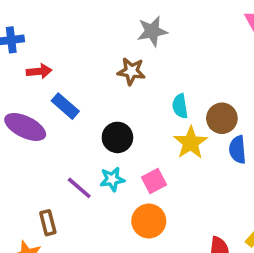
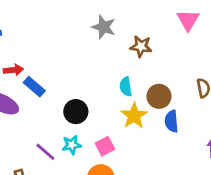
gray star: (152, 31) -> (104, 27), turned 30
red arrow: (39, 71) -> (13, 70), moved
brown star: (131, 71) -> (141, 46), moved

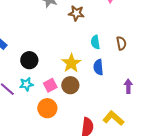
cyan semicircle: (126, 87) -> (95, 42), moved
brown circle: (159, 96) -> (70, 85), moved

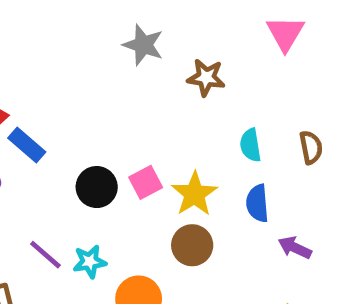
cyan star: (26, 84) -> (90, 262), moved
pink square: (50, 85) -> (146, 182), moved
purple arrow: (128, 86) -> (295, 248), moved, turned -64

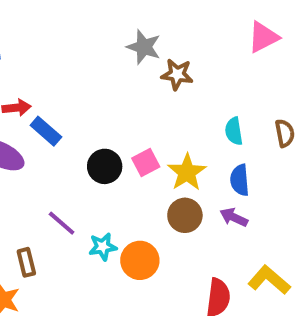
pink triangle: (285, 33) -> (263, 37), turned 32
brown star: (206, 78) -> (177, 74), moved
purple arrow: (295, 248) -> (234, 217), moved
cyan star: (90, 262) -> (103, 247), moved

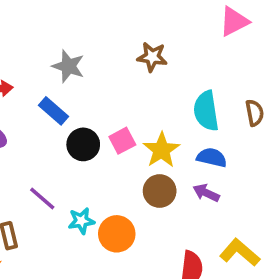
gray star: (144, 47) -> (68, 66), moved
blue rectangle: (46, 131) -> (53, 111), moved
cyan semicircle: (234, 131) -> (206, 111), size x1.5
blue semicircle: (240, 180) -> (212, 157), turned 108

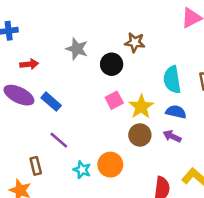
blue rectangle: (53, 111) -> (51, 102), moved
black circle: (83, 144) -> (112, 64), moved
cyan star: (81, 221) -> (82, 170), moved, turned 30

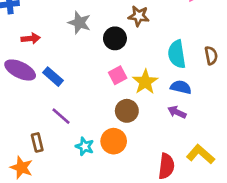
brown circle: (140, 135) -> (127, 111), moved

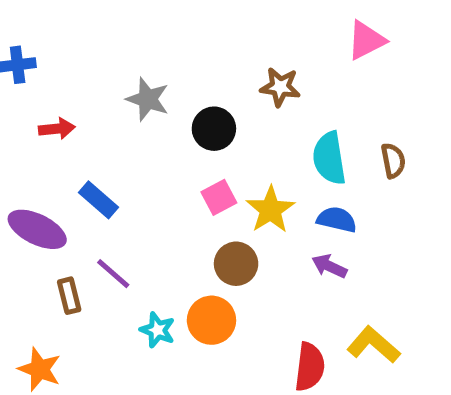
brown star: (139, 16) -> (280, 87), moved
purple ellipse: (20, 70) -> (37, 229), moved
brown rectangle: (37, 142) -> (69, 296), moved

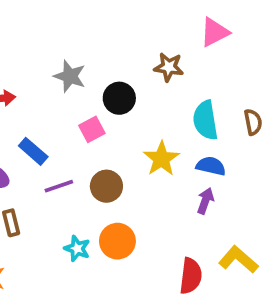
pink triangle: (366, 40) -> (215, 32), moved
pink square: (219, 197) -> (92, 129), moved
brown circle: (236, 264) -> (106, 186), moved
purple arrow: (329, 266) -> (205, 201), turned 85
purple line: (113, 274) -> (59, 186), moved, turned -60

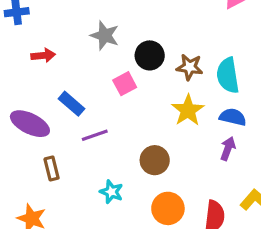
brown star: (169, 67) -> (190, 67), moved
brown circle: (106, 186) -> (155, 160), moved
orange circle: (117, 241) -> (168, 208), moved

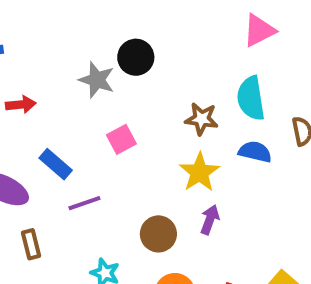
black circle: (150, 55) -> (136, 57), moved
cyan semicircle: (228, 75) -> (251, 98), moved
blue semicircle: (233, 117) -> (255, 152), moved
purple arrow: (228, 149) -> (210, 220), moved

